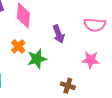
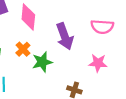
purple arrow: (59, 34) -> (65, 36), size x1.4

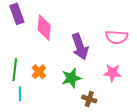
orange cross: (23, 49) -> (39, 72), moved
green star: (42, 62) -> (71, 78), moved

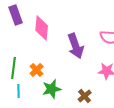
green star: (71, 78) -> (52, 89), moved
brown cross: (89, 99) -> (85, 96), turned 32

